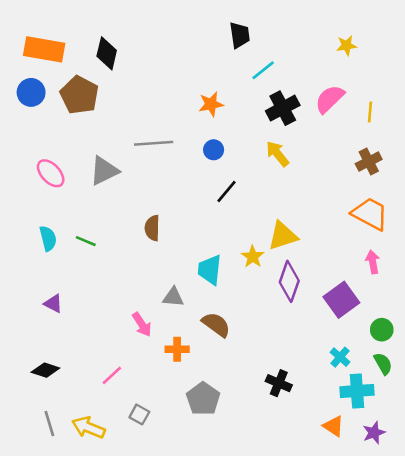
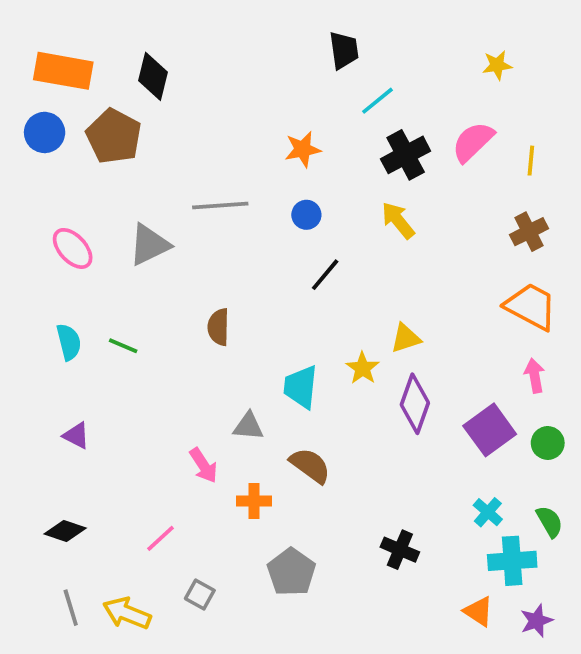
yellow triangle: (283, 236) -> (406, 338), size x0.7
green circle: (382, 330) -> (548, 443), moved

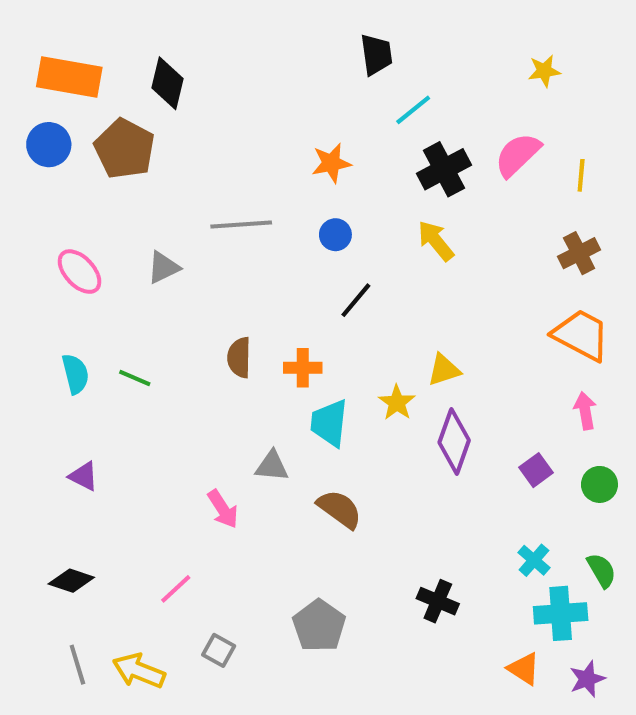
gray triangle: (149, 245) -> (163, 267), size x0.7
purple square: (490, 430) -> (536, 470), size x0.6
orange cross: (254, 501) -> (303, 368), moved

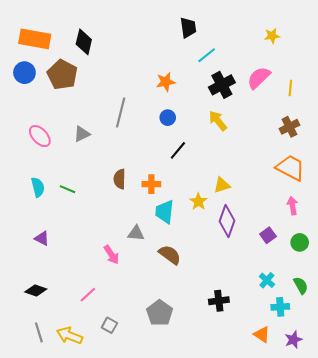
gray line: (241, 224) -> (121, 113), turned -72
black cross: (438, 601) -> (219, 301), turned -30
cyan cross: (561, 613) -> (280, 307), size x0.7

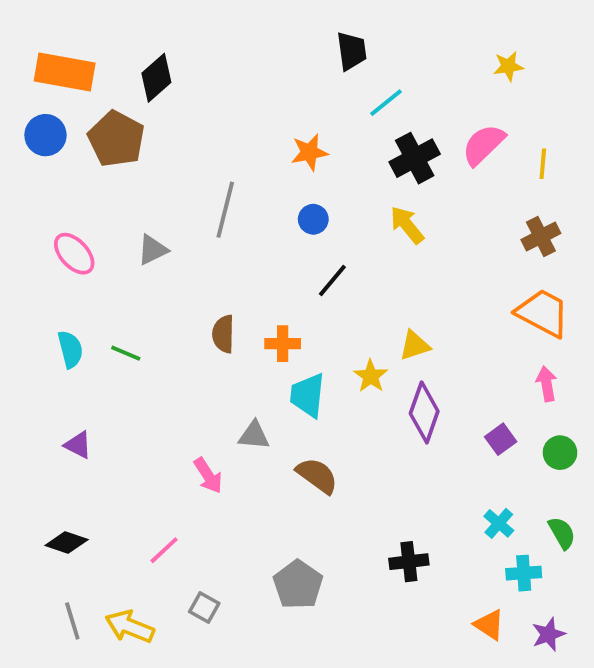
black diamond: (84, 42) -> (156, 78), turned 35

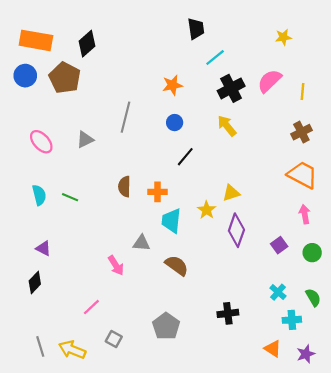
black diamond: (67, 542) -> (35, 282), moved, turned -65

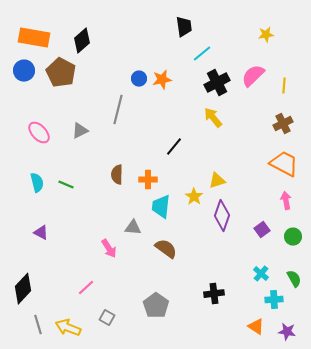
blue circle: (175, 123) -> (139, 79), moved
black diamond: (35, 282) -> (23, 289), moved, size x1.4
purple star: (306, 354) -> (287, 332), turned 30

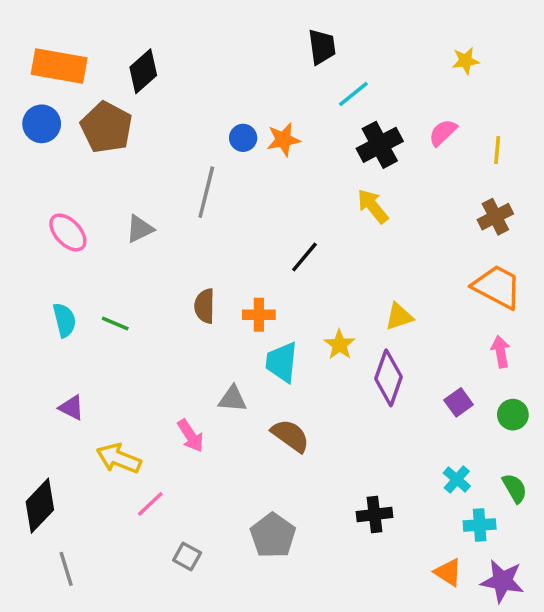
pink semicircle: (253, 76) -> (443, 133), size x0.7
yellow triangle: (217, 181) -> (399, 317), moved
yellow arrow: (68, 328) -> (119, 458), moved
purple star: (287, 332) -> (502, 581), size x1.4

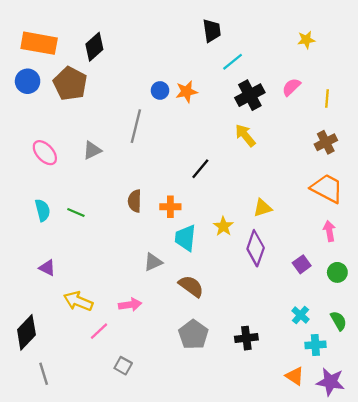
gray triangle: (233, 399) -> (153, 262), turned -30
pink arrow: (191, 436) -> (130, 305), moved, turned -65
gray pentagon: (273, 536) -> (193, 335), moved

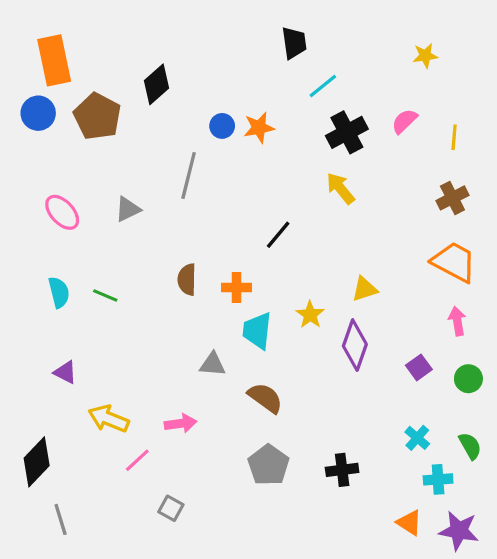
orange rectangle: (39, 43) -> (54, 60), turned 68
black diamond: (94, 47) -> (157, 84), moved
gray triangle: (153, 262) -> (213, 364), turned 30

